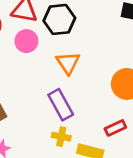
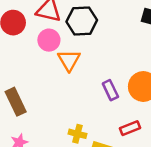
orange triangle: (68, 63) -> (69, 60), moved
purple rectangle: (61, 105) -> (110, 90), moved, size x0.7

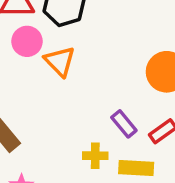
purple rectangle: (110, 90) -> (124, 124), moved

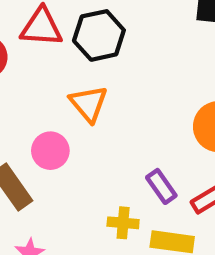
pink circle: (27, 41) -> (50, 151), moved

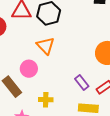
yellow cross: (123, 223) -> (46, 100), moved

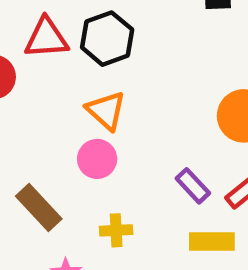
pink circle: (29, 69) -> (97, 159), moved

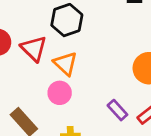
red triangle: (46, 38) -> (34, 49), moved, turned 48

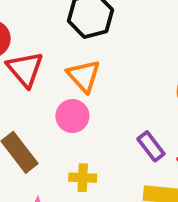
red triangle: (34, 49) -> (25, 69), moved

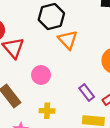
orange triangle: (84, 76) -> (68, 40), moved

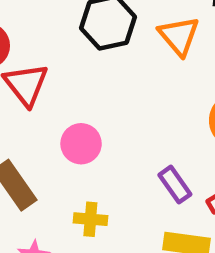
orange triangle: (68, 40) -> (179, 36), moved

